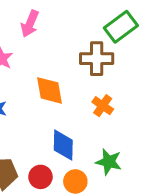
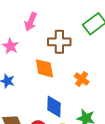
brown cross: (97, 59) -> (59, 42), moved

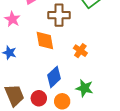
blue diamond: (54, 107) -> (54, 77), turned 45

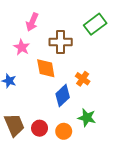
pink star: (12, 19) -> (22, 47), moved
blue diamond: (54, 77) -> (63, 96), moved

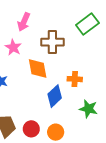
orange cross: (83, 79) -> (75, 79), turned -32
green star: (87, 118) -> (88, 109), moved

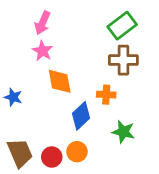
brown cross: (52, 42) -> (123, 60), moved
pink star: (13, 47) -> (42, 51), moved
orange circle: (56, 132) -> (77, 152), moved

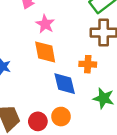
pink star: (42, 51) -> (45, 24), moved
blue diamond: (81, 116) -> (65, 84), turned -60

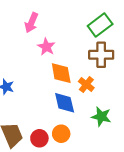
orange diamond: (45, 52) -> (61, 73), moved
orange cross: (88, 64) -> (86, 85), turned 35

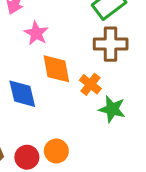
blue diamond: (65, 103) -> (22, 94), moved
green star: (101, 117) -> (112, 109), moved

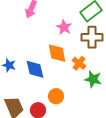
pink star: (36, 33) -> (64, 27), moved
orange circle: (56, 151) -> (56, 96), moved

